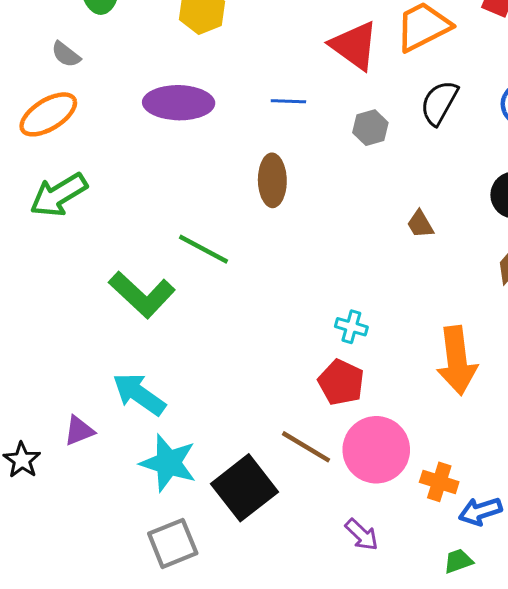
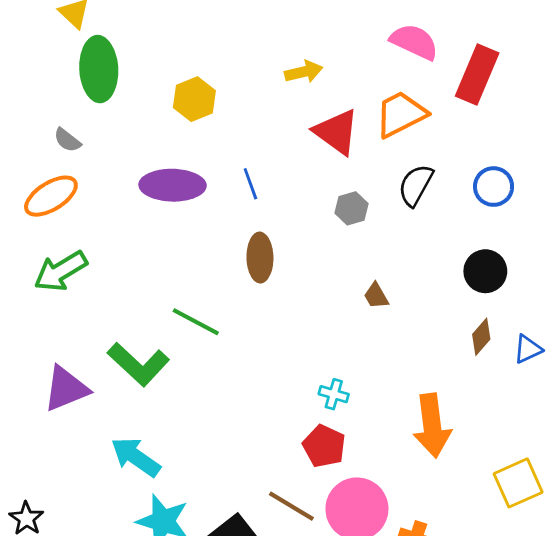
blue line: (288, 101) -> (250, 184), moved, turned 68
brown trapezoid: (420, 224) -> (376, 296), moved
purple triangle: (79, 431) -> (66, 389), moved, size x1.6

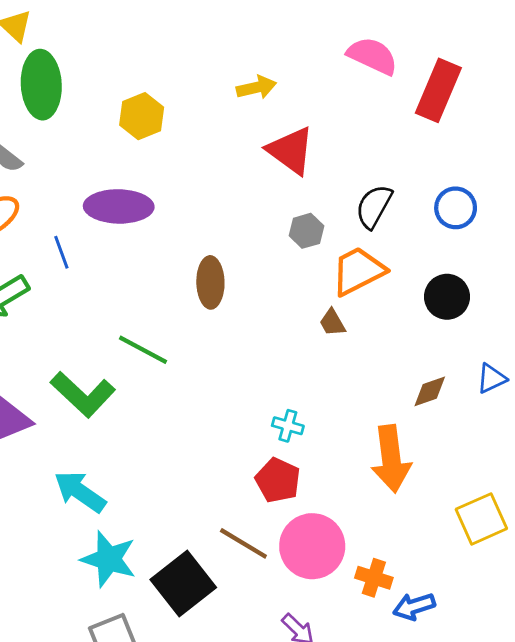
orange trapezoid: (401, 114) -> (358, 271), moved
blue line: (250, 184) -> (61, 252), moved
brown diamond: (481, 337) -> (430, 391), moved, turned 30

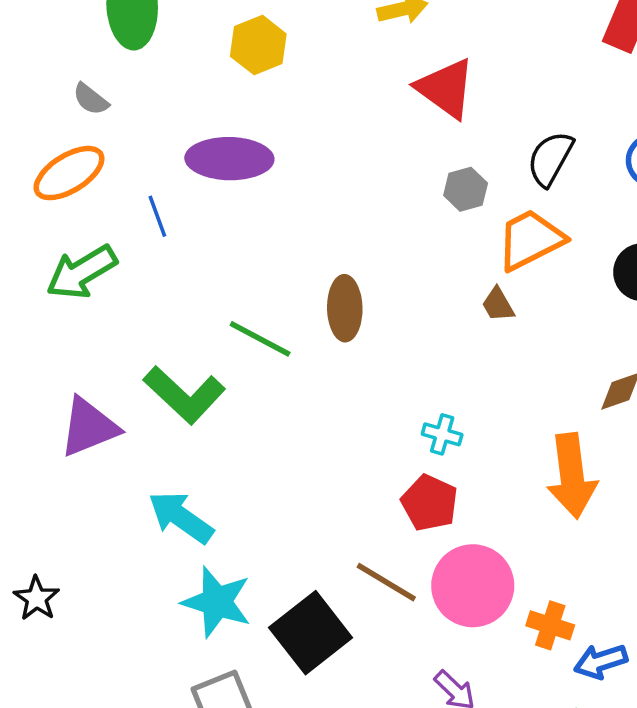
brown ellipse: (210, 282) -> (345, 308), moved

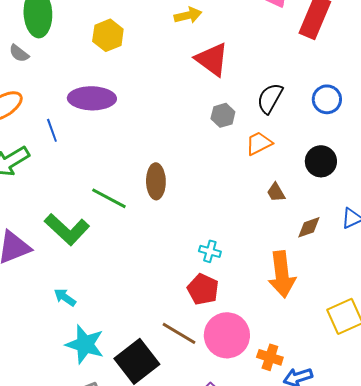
gray semicircle: (91, 99) -> (19, 53), moved
orange trapezoid: (530, 240) -> (259, 143), size x0.7
brown trapezoid: (498, 305) -> (276, 192), moved
cyan arrow: (181, 517) -> (65, 297), size x0.6

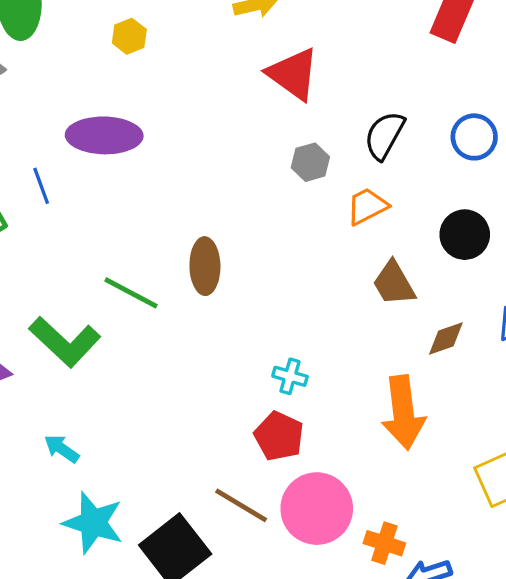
yellow hexagon: (108, 35) -> (129, 36), size x0.7
brown trapezoid: (276, 192) -> (394, 283), size x1.5

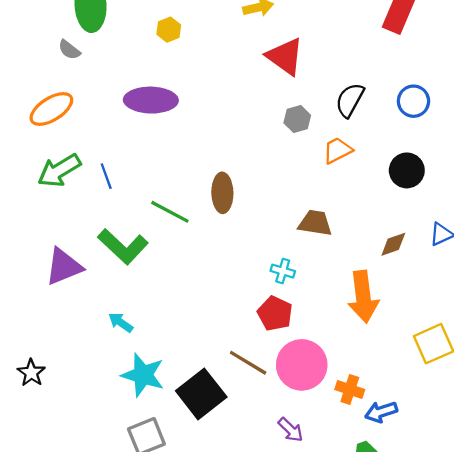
blue line: (41, 186) -> (106, 176), moved
brown trapezoid: (394, 283) -> (315, 223), moved, turned 129

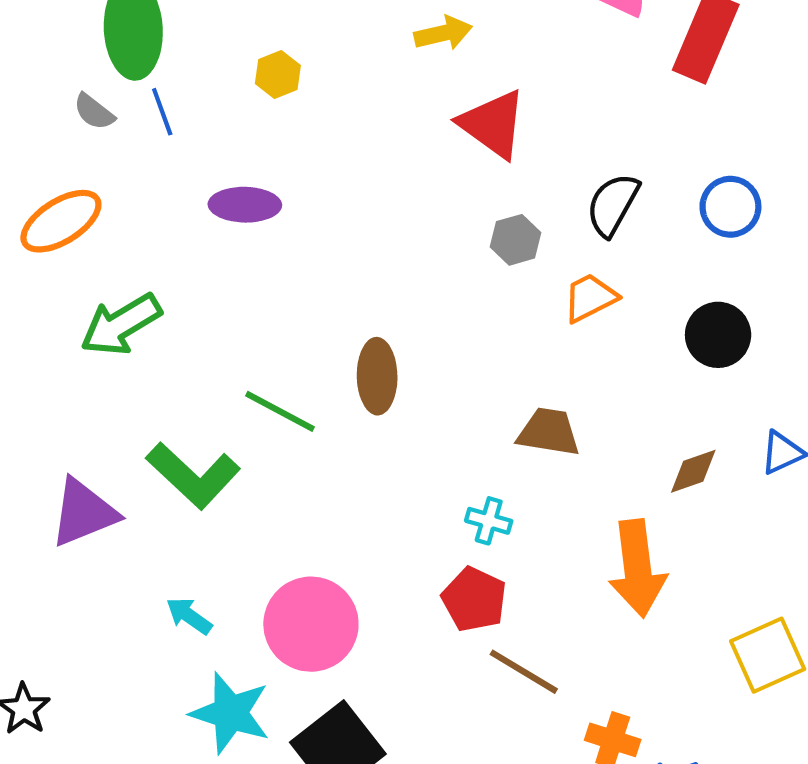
purple ellipse: (151, 100) -> (245, 205), size x0.7
green arrow: (59, 170) -> (121, 325), moved
blue line: (106, 176) -> (162, 112), moved
brown line: (248, 363) -> (524, 672), moved
pink circle: (302, 365) -> (311, 624), moved

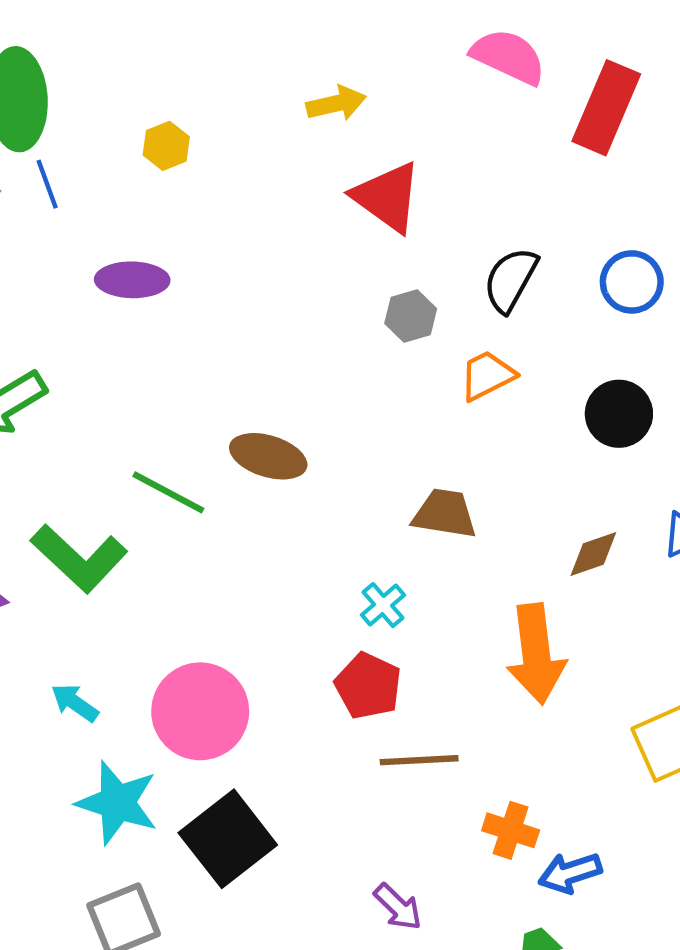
brown ellipse: (377, 376) -> (268, 456), turned -72
cyan cross: (489, 521) -> (383, 605), turned 33
brown line: (524, 672) -> (419, 760), turned -34

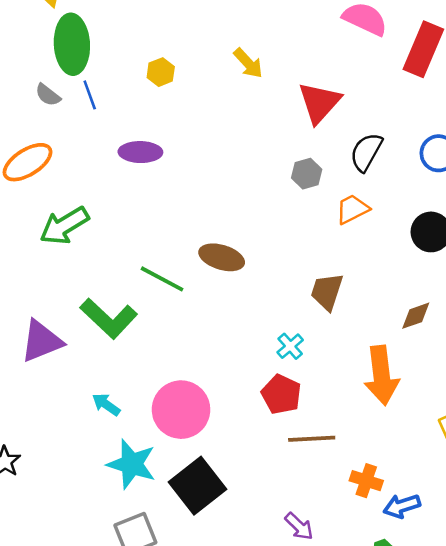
yellow arrow: (336, 103) -> (248, 63), moved, turned 60
red triangle: (387, 197) -> (319, 103), moved, turned 36
brown trapezoid: (445, 514) -> (327, 292), turned -81

